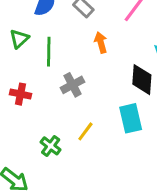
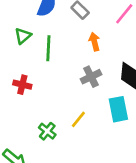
gray cross: (73, 85) -> (91, 77), moved

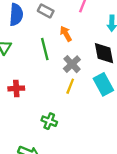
green line: (48, 48) -> (45, 49), moved
yellow line: (78, 119) -> (70, 86), moved

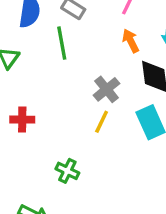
orange arrow: (66, 34) -> (131, 41), moved
green line: (45, 49) -> (62, 43), moved

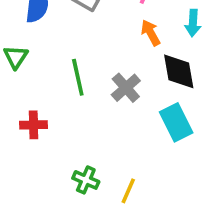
green line: (62, 43) -> (78, 77), moved
yellow line: (102, 122) -> (128, 191), moved

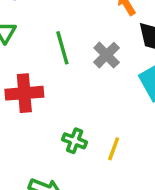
red cross: (34, 125) -> (24, 93), size x1.5

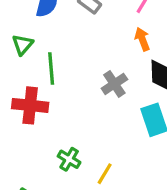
green line: (62, 48) -> (51, 69), moved

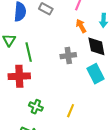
gray cross: (114, 84) -> (68, 56), turned 35
green cross: (69, 159) -> (36, 107), moved

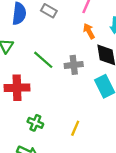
green line: (29, 52) -> (43, 60), moved, turned -36

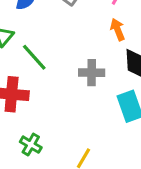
green line: (43, 60) -> (34, 57), moved

